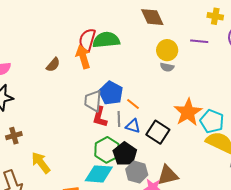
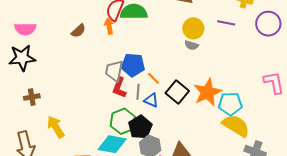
orange arrow: (83, 57) -> (109, 26), size x0.7
blue pentagon: (111, 93) -> (133, 65), turned -30
cyan pentagon: (212, 121) -> (230, 104), turned -30
black square: (158, 132) -> (177, 92), moved

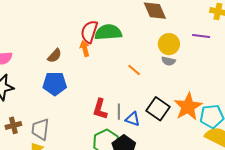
blue pentagon: (133, 65) -> (55, 84), moved
gray trapezoid: (114, 71) -> (40, 129), moved
orange line: (154, 78) -> (134, 70), moved

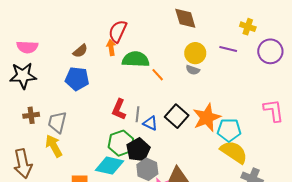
green semicircle: (108, 32) -> (136, 59), moved

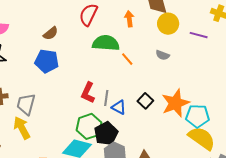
orange arrow: (111, 47) -> (129, 19), moved
yellow circle: (195, 53) -> (168, 24), moved
black square: (177, 116) -> (145, 101), size x0.7

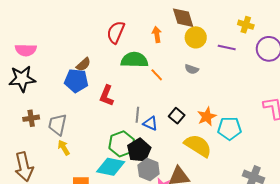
brown semicircle: (51, 33) -> (83, 64), moved
red L-shape: (88, 93) -> (107, 96), moved
orange star: (175, 103) -> (207, 117), size x0.7
yellow arrow: (22, 128) -> (64, 148), moved, size x0.7
yellow semicircle: (202, 138) -> (198, 146), moved

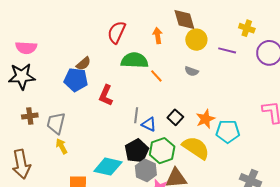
green hexagon: (122, 144) -> (162, 151), moved

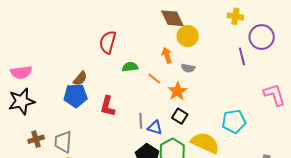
orange arrow: (158, 36) -> (167, 55), moved
purple line: (227, 50) -> (242, 56), moved, turned 72
green semicircle: (135, 60) -> (130, 67), size x0.6
orange star: (205, 119) -> (177, 91), moved

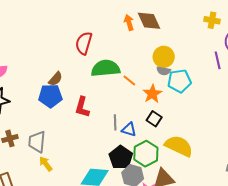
yellow circle: (188, 36) -> (164, 57), moved
orange arrow: (167, 55) -> (129, 23), moved
green semicircle: (130, 67) -> (106, 68), size x1.8
cyan pentagon: (234, 121) -> (179, 81), moved

